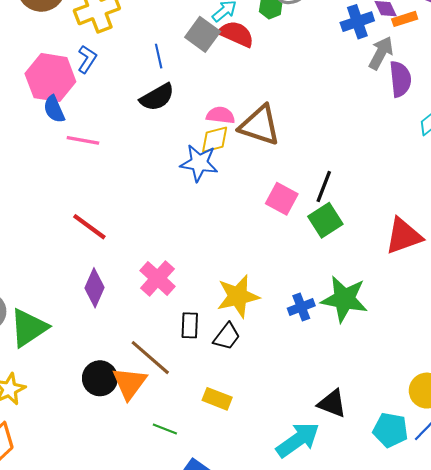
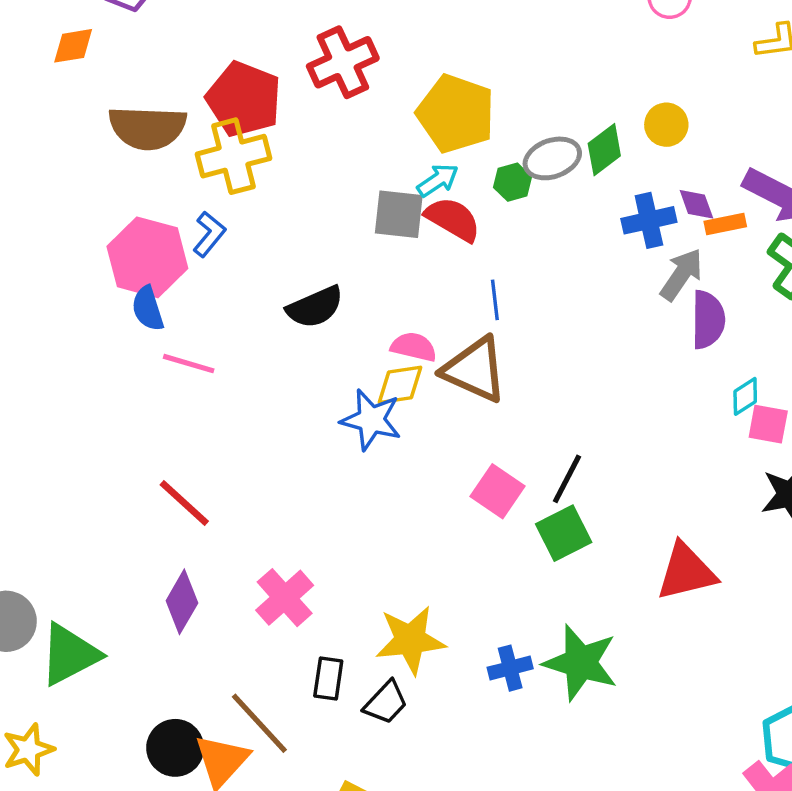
gray square: (203, 34) -> (399, 214), turned -36
blue line: (159, 56) -> (495, 300), moved

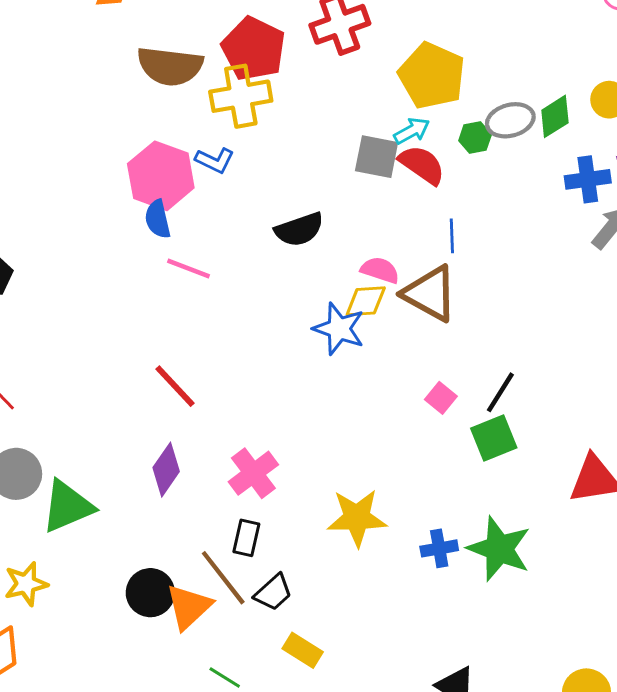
blue L-shape: (209, 234) -> (215, 160), turned 72
pink square: (498, 491) -> (441, 398), size x0.7
black rectangle: (328, 678) -> (246, 538), moved
black trapezoid: (386, 703) -> (273, 592), moved

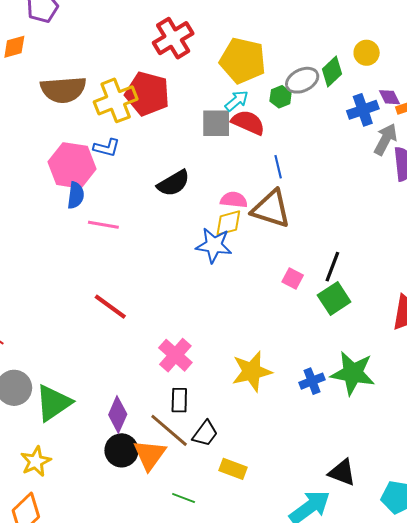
red pentagon: (254, 49) -> (147, 94), moved
blue semicircle: (158, 219) -> (76, 195), turned -148
purple diamond: (166, 470) -> (118, 414), moved

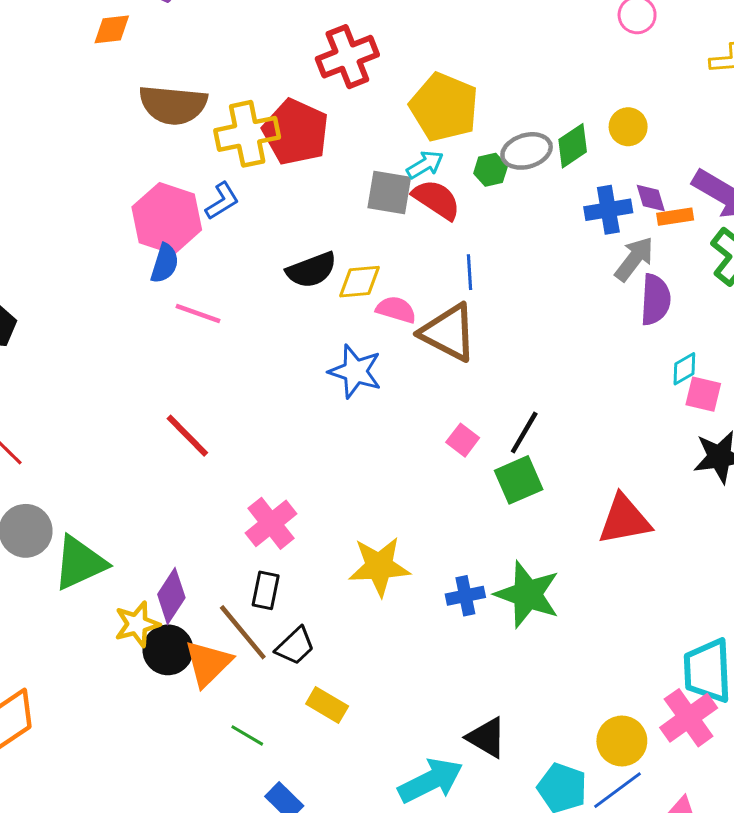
blue L-shape: (107, 148) -> (222, 201), turned -56
yellow diamond: (228, 223) -> (359, 282), moved
yellow star: (36, 461) -> (137, 624), moved

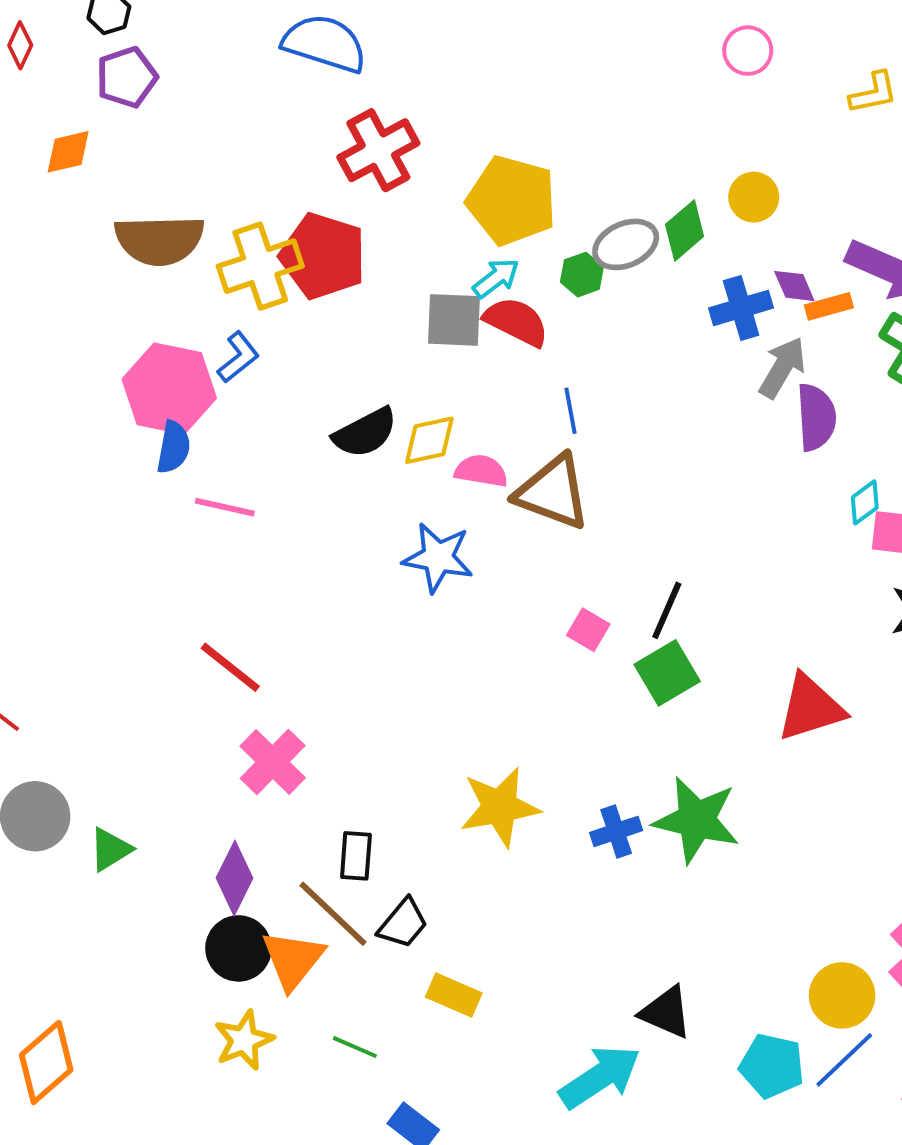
pink cross: (271, 523) -> (273, 762), moved
green triangle: (80, 563) -> (110, 849), size x0.6
yellow star: (137, 624) -> (244, 1040), moved

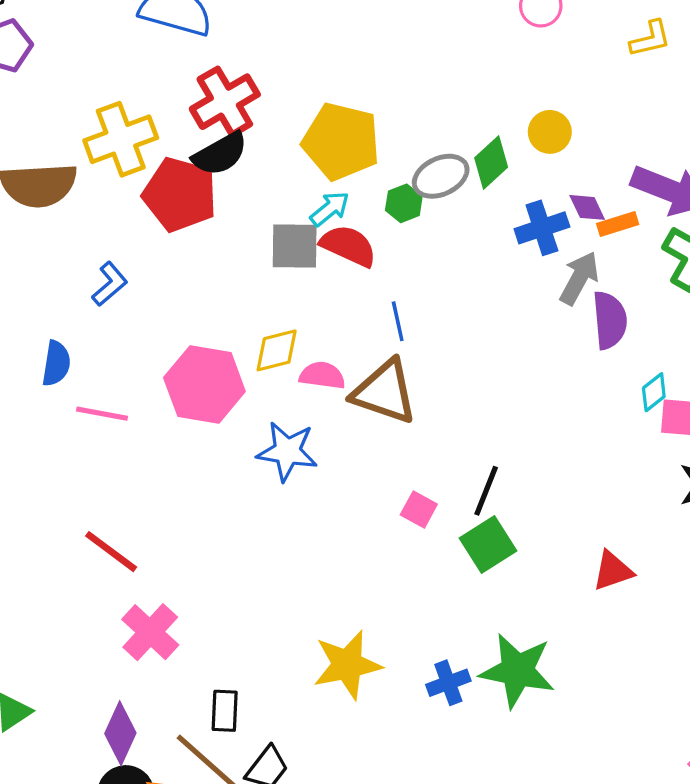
yellow cross: (260, 266) -> (121, 139), moved
pink hexagon: (169, 389) -> (204, 384), moved
black semicircle: (365, 433) -> (220, 154), moved
red triangle: (811, 708) -> (613, 571), size x0.7

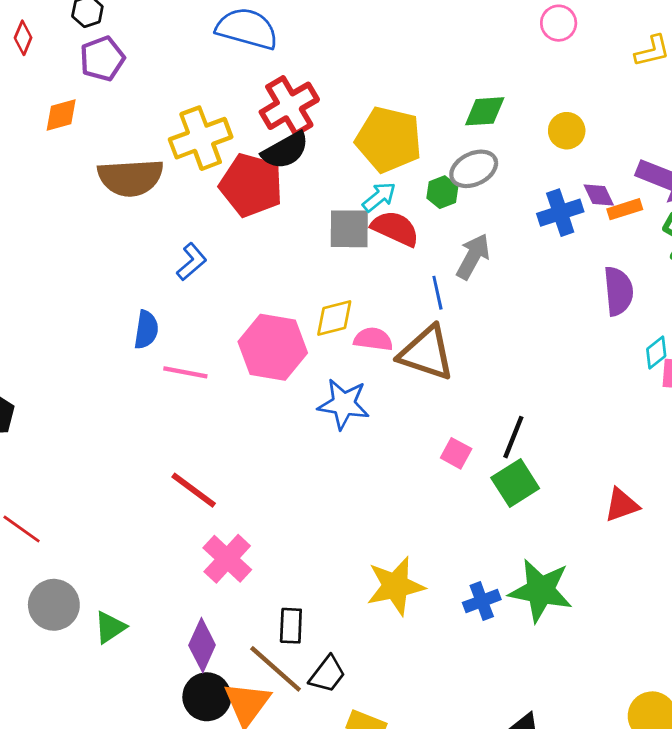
green diamond: (491, 163) -> (485, 111), moved, turned 39
gray arrow: (579, 278) -> (473, 256), moved

